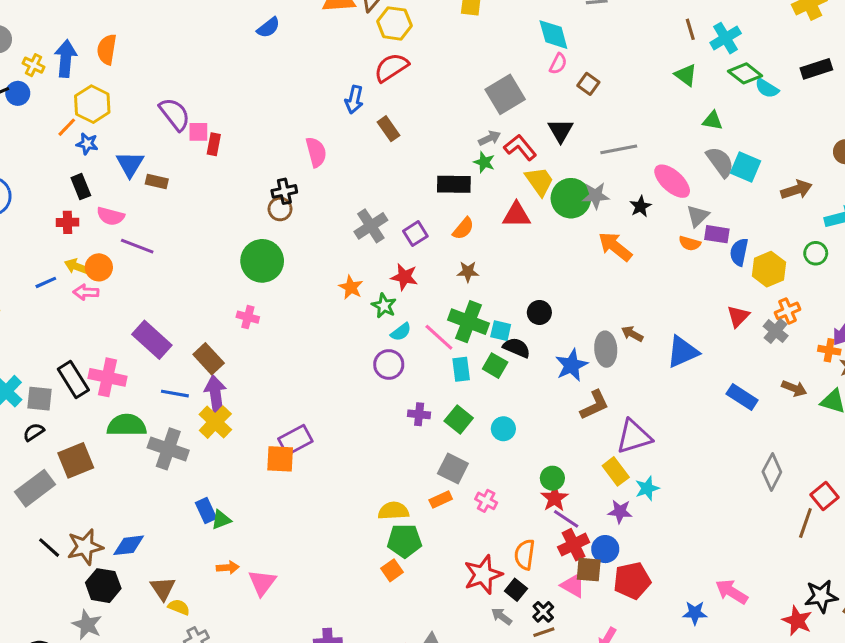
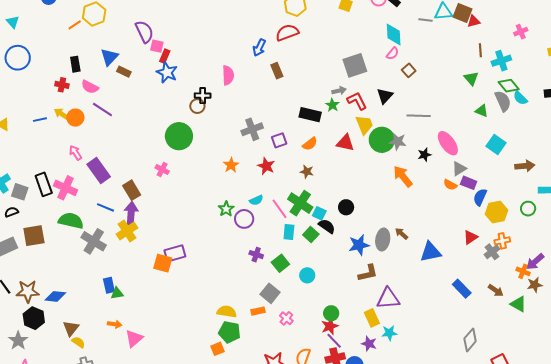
blue star: (87, 144) -> (167, 72), moved, size x1.5
gray semicircle: (720, 162) -> (503, 101), moved
pink arrow: (86, 292) -> (75, 153), moved, turned 42
green star: (384, 306) -> (226, 209), moved

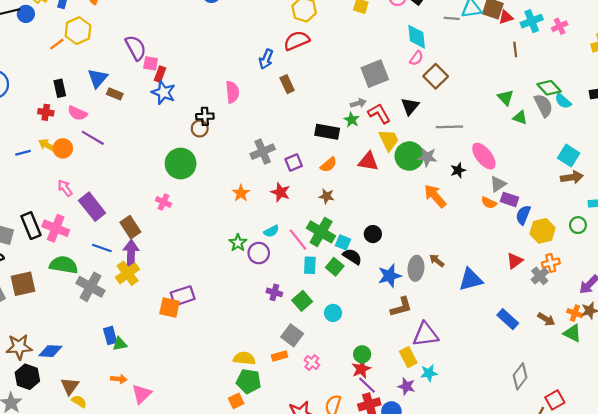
cyan cross: (501, 61) -> (532, 21), moved
brown square: (409, 70) -> (436, 76), size x1.5
green triangle: (471, 78) -> (506, 97), moved
cyan square: (496, 145) -> (569, 156), moved
orange cross: (523, 271) -> (575, 313), moved

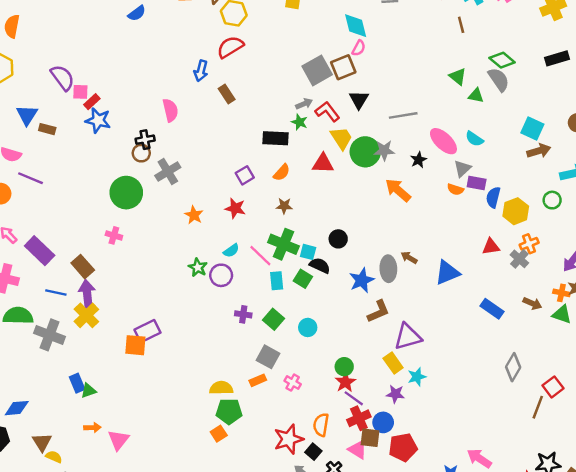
red rectangle: (160, 74) -> (92, 102), turned 35
brown square: (436, 76) -> (343, 67), moved, turned 30
cyan semicircle: (563, 101) -> (474, 139), moved
gray cross: (263, 152) -> (168, 171), moved
red triangle: (515, 261) -> (491, 247), turned 36

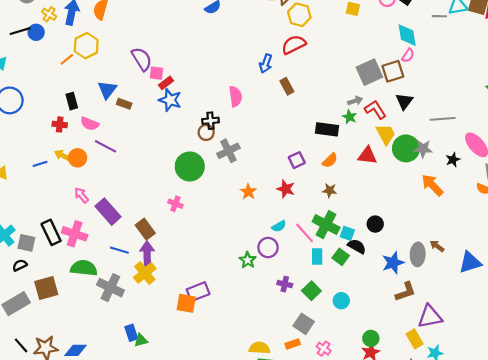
green star: (198, 267) -> (248, 260), moved

